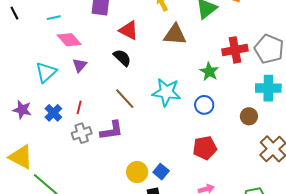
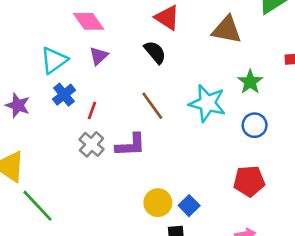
green star: (209, 72) -> (250, 82), moved
blue cross: (53, 113) -> (64, 95), moved
gray cross: (82, 133) -> (92, 144), turned -36

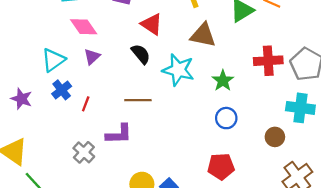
cyan star: (207, 103) -> (178, 70), moved
brown line: (152, 106) -> (138, 100), turned -55
gray cross: (92, 144) -> (84, 152), moved

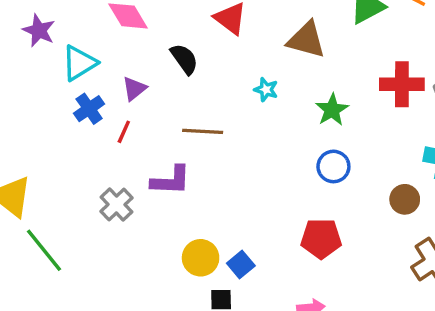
black semicircle: (141, 54) -> (184, 59), moved
purple triangle: (92, 57) -> (134, 89), moved
cyan star: (178, 70) -> (266, 90), size x0.5
purple star: (21, 99) -> (39, 31), moved

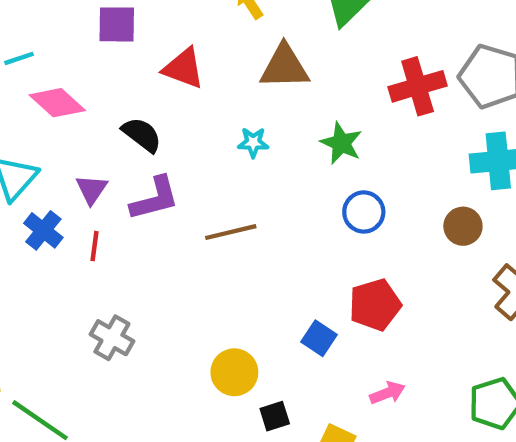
brown line: (203, 131) -> (231, 232), moved
purple L-shape: (171, 180) -> (155, 199), moved
blue square: (241, 264) -> (319, 338), moved

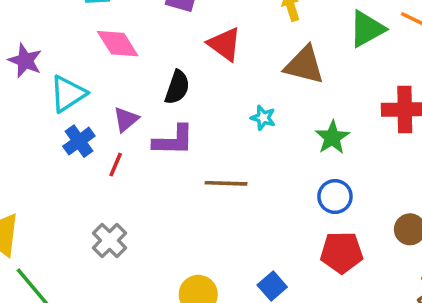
black semicircle: (142, 135) -> (177, 87), turned 56
red pentagon: (375, 305) -> (342, 252), moved

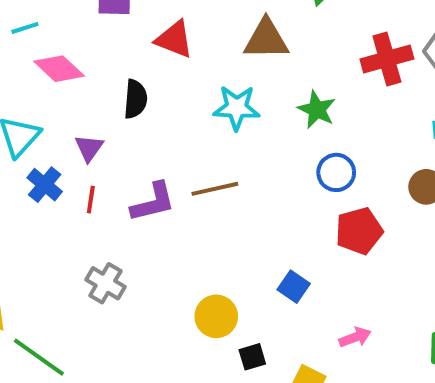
cyan star: (263, 118) -> (237, 108), size x1.6
purple L-shape: (173, 140) -> (153, 202), moved

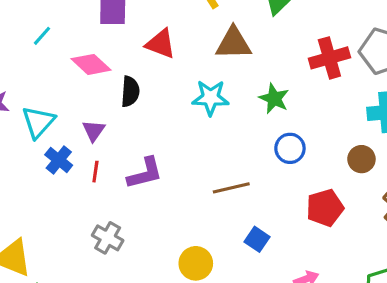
cyan line: (25, 28) -> (42, 36), turned -30
pink diamond: (59, 69) -> (91, 64), moved
brown line: (215, 189) -> (231, 188), moved
red pentagon: (359, 231) -> (325, 208), moved

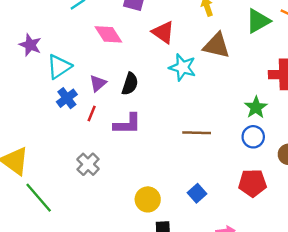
black semicircle: (130, 91) -> (130, 84), moved
cyan star: (210, 98) -> (182, 67), moved
green star: (274, 99) -> (256, 107), moved
blue circle: (290, 148) -> (253, 137), moved
brown line: (231, 188) -> (197, 133), moved

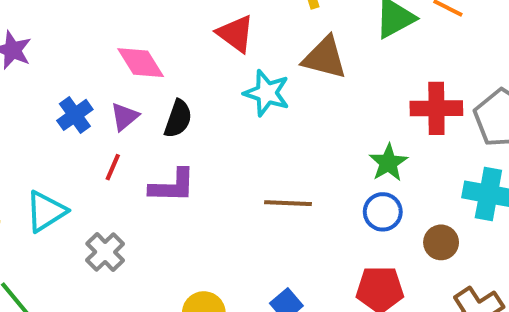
pink diamond: (108, 34) -> (141, 63), moved
cyan triangle: (59, 67) -> (46, 211), moved
blue cross: (67, 98) -> (75, 115), moved

